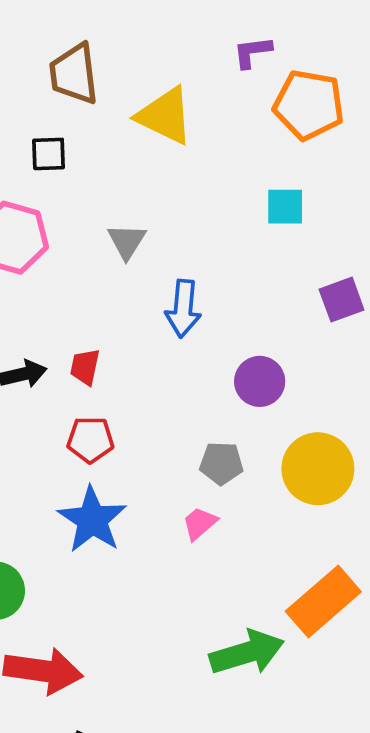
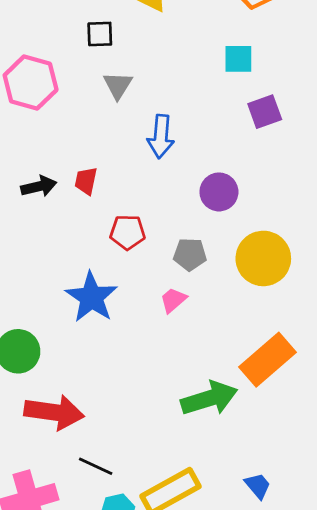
black square: (49, 154) -> (100, 34), moved
purple square: (342, 300) -> (265, 112), moved
red pentagon: (90, 440) -> (128, 232), moved

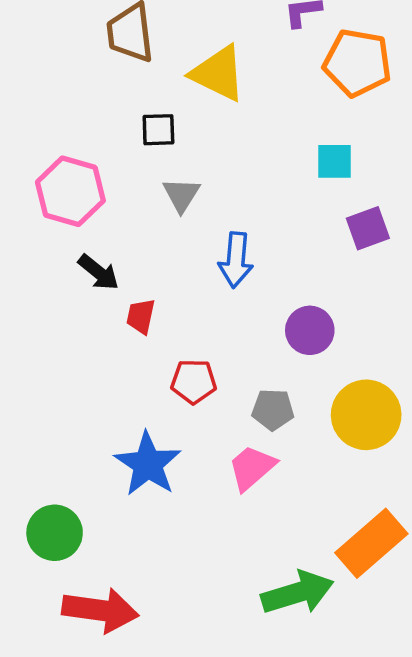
black arrow: (39, 186) -> (99, 272), moved, turned 52
pink trapezoid: (173, 300) -> (252, 468), size x1.4

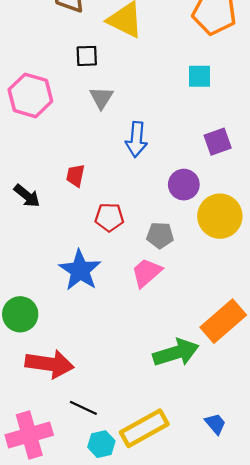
purple square: (368, 228) -> (218, 142), moved
black arrow: (99, 272) -> (27, 196), moved
yellow circle: (366, 415) -> (220, 216), moved

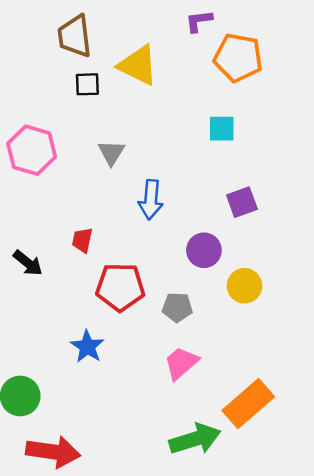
black square: (87, 56) -> (87, 84), moved
yellow circle: (220, 216) -> (244, 286), size x0.7
red pentagon: (109, 217) -> (120, 287), size x1.5
blue star: (80, 270) -> (87, 347), size x0.7
pink trapezoid: (147, 273) -> (181, 363), moved

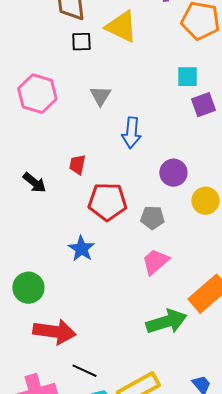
purple square: (242, 202) -> (203, 105), moved

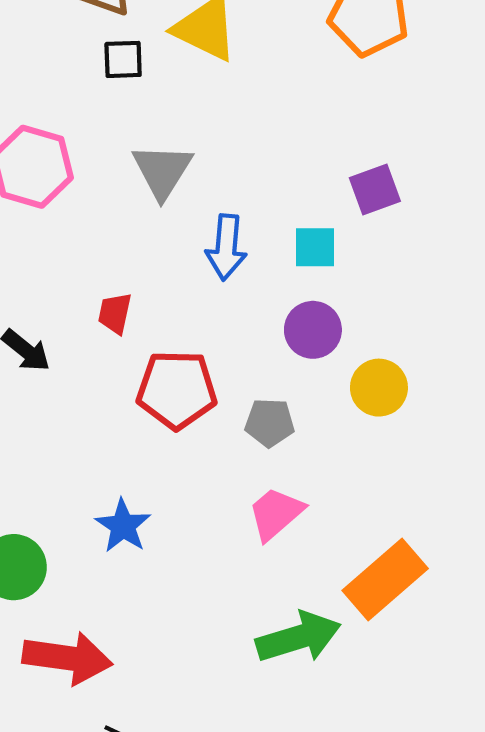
cyan square: (187, 77) -> (315, 247), moved
gray triangle: (100, 96) -> (162, 171), size x1.4
blue star: (81, 249) -> (123, 526), moved

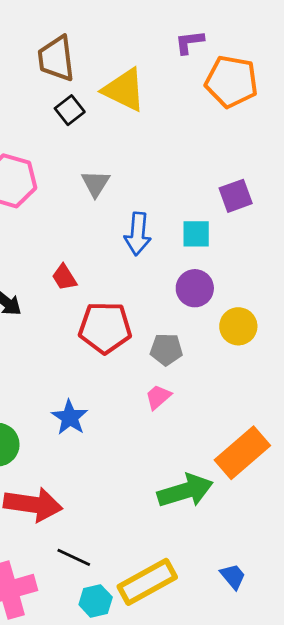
black square: (123, 59) -> (70, 110), turned -36
gray triangle: (162, 171) -> (96, 184), size x0.7
red trapezoid: (115, 313) -> (64, 277), turned -44
pink trapezoid: (276, 513) -> (158, 397), moved, size x0.7

